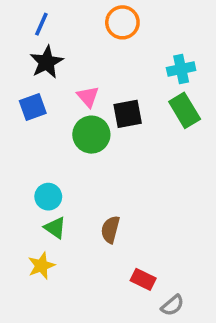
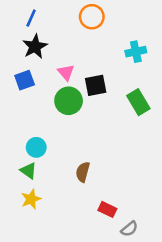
green rectangle: (185, 110) -> (138, 102), moved
green triangle: (55, 228) -> (28, 171), moved

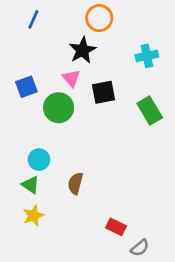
black star: (35, 46) -> (82, 50), moved
green circle: (69, 101) -> (59, 108), moved
brown semicircle: (83, 172) -> (75, 183), moved

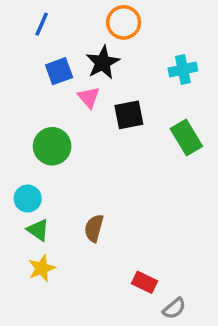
blue square: (26, 87) -> (59, 71), moved
green circle: (59, 108) -> (52, 146), moved
cyan circle: (39, 160) -> (28, 199), moved

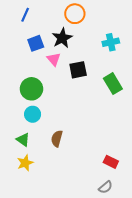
cyan circle: (28, 199) -> (33, 114), moved
red rectangle: (145, 282) -> (111, 162), moved

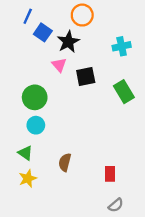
blue square: (36, 43) -> (43, 32), moved, turned -35
brown semicircle: (57, 139) -> (65, 162), moved
red rectangle: (111, 162) -> (110, 174), moved, turned 64

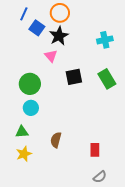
orange circle: (82, 15) -> (60, 13), moved
black square: (86, 76) -> (74, 77), moved
green triangle: (25, 153) -> (22, 132), turned -40

